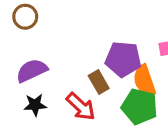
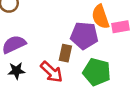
orange semicircle: (144, 80) -> (100, 17), moved
brown rectangle: (99, 82) -> (65, 53), turned 42

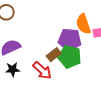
brown rectangle: (65, 53) -> (54, 55), turned 40
green pentagon: (97, 72) -> (70, 57), moved

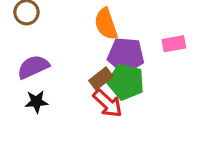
orange semicircle: (83, 24) -> (106, 24), moved
red arrow: (42, 70) -> (108, 103), moved

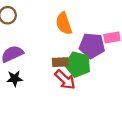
purple pentagon: (126, 55) -> (92, 46), moved
brown rectangle: (101, 78) -> (60, 62), turned 35

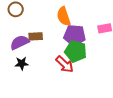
purple pentagon: (92, 46) -> (75, 35), moved
brown rectangle: (60, 62) -> (36, 36), moved

